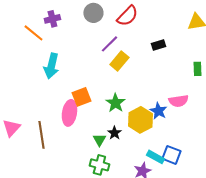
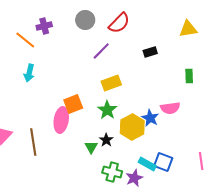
yellow rectangle: (119, 61) -> (111, 83), moved, turned 30
cyan arrow: (51, 66) -> (29, 73), moved, size x0.7
green cross: (99, 165) -> (112, 172), moved

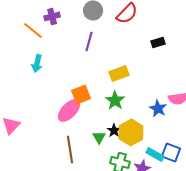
purple line: (101, 51) -> (89, 41), moved, turned -30
pink ellipse: (61, 120) -> (69, 110), turned 35
yellow hexagon: (132, 127) -> (131, 132), moved
brown line: (33, 142) -> (70, 149), moved

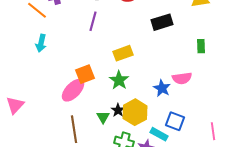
black rectangle: (158, 42) -> (162, 22), size x1.5
blue square: (171, 152) -> (175, 121), moved

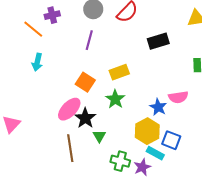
orange square: (85, 74) -> (85, 82), moved, turned -36
black star: (118, 110) -> (85, 118), moved, size x1.5
yellow hexagon: (135, 112) -> (147, 131), moved

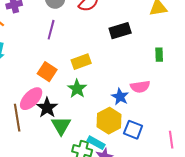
green triangle: (99, 136) -> (61, 126), size x1.5
brown line: (70, 148) -> (17, 118), moved
cyan rectangle: (155, 153) -> (96, 143), moved

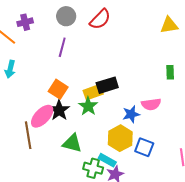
black rectangle: (120, 31) -> (107, 85), moved
yellow rectangle: (81, 62) -> (93, 92), moved
blue star: (120, 97) -> (131, 114), turned 30
black star: (47, 108) -> (59, 110), moved
green triangle: (61, 126) -> (72, 143), turned -45

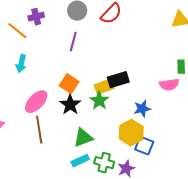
pink semicircle: (151, 104) -> (169, 85), moved
pink ellipse: (42, 116) -> (36, 102), moved
green triangle: (72, 143) -> (83, 138), turned -35
blue square: (144, 147) -> (144, 146), moved
cyan rectangle: (107, 160) -> (80, 161), moved, turned -54

